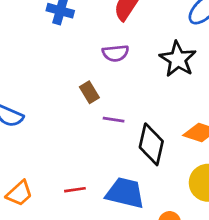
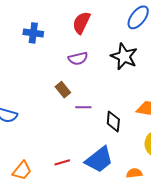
black diamond: (151, 144) -> (113, 121), size x0.7
blue trapezoid: (125, 193) -> (99, 160), turned 136

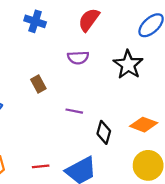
brown rectangle: (63, 90) -> (38, 84), moved

